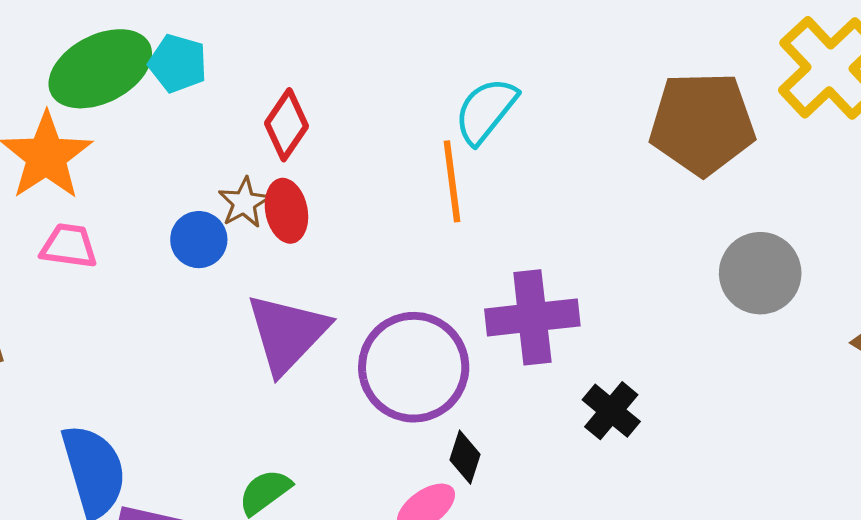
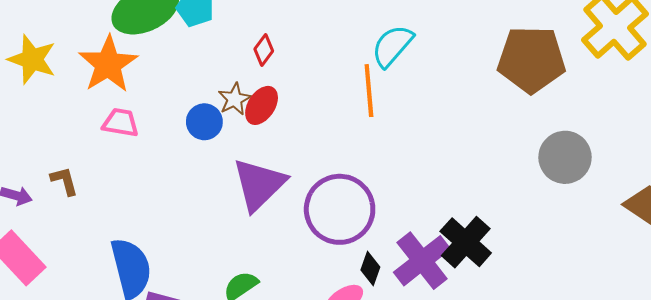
red diamond: (286, 125) -> (264, 50), size x0.7
red ellipse: (286, 211) -> (262, 105), turned 42
purple cross: (532, 317) -> (422, 261), moved, turned -34
black cross: (611, 411) -> (466, 242), size x1.4

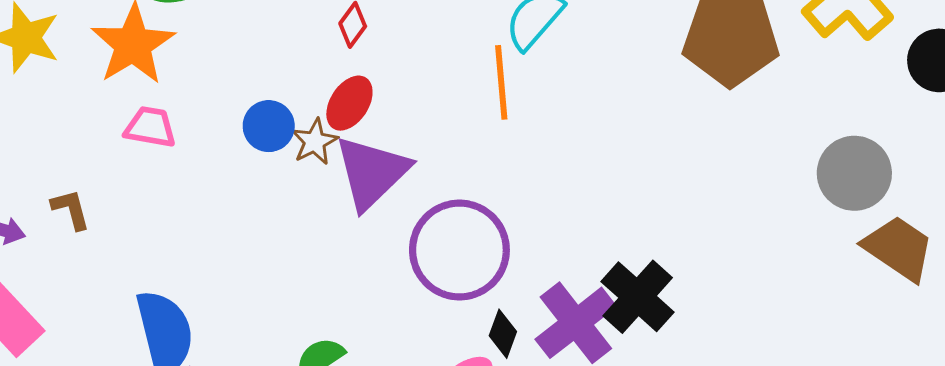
brown star: (234, 99) -> (315, 142), moved
gray circle: (565, 157) -> (854, 173), moved
purple triangle: (259, 184) -> (372, 172), moved

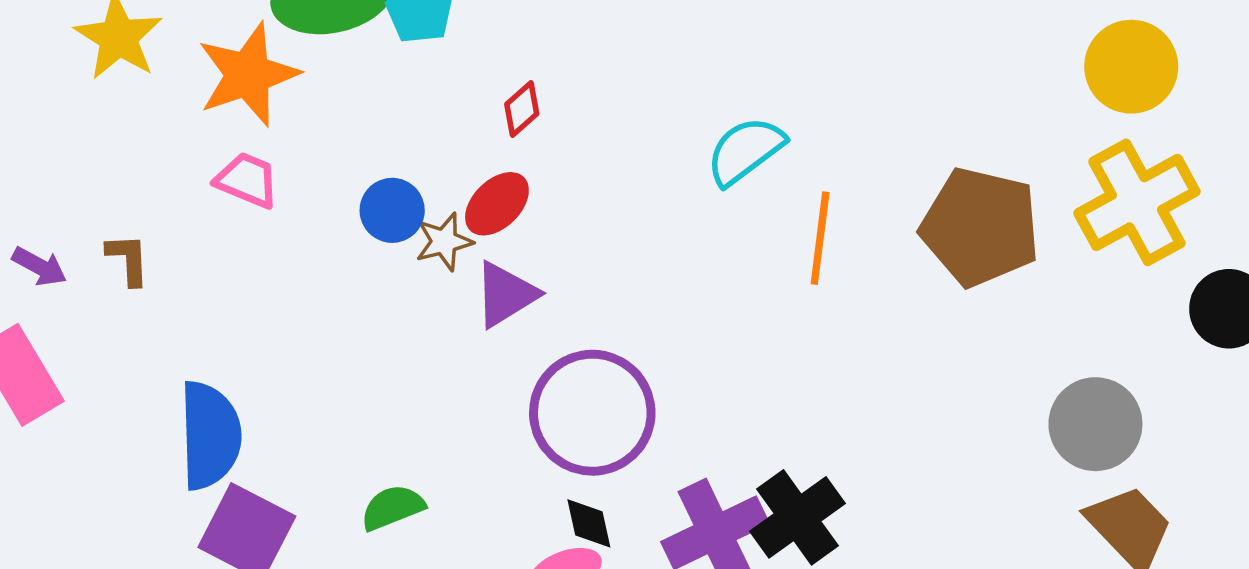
orange line: (501, 82) -> (820, 238), moved
purple triangle: (372, 172) -> (506, 294), size x0.7
black diamond: (503, 334) -> (589, 523), moved, turned -45

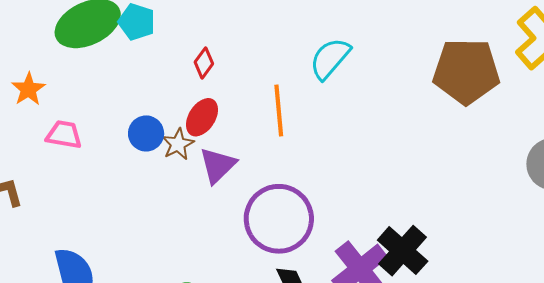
orange star: (248, 74) -> (28, 89), moved, size x0.6
orange line: (820, 238) -> (279, 110), moved

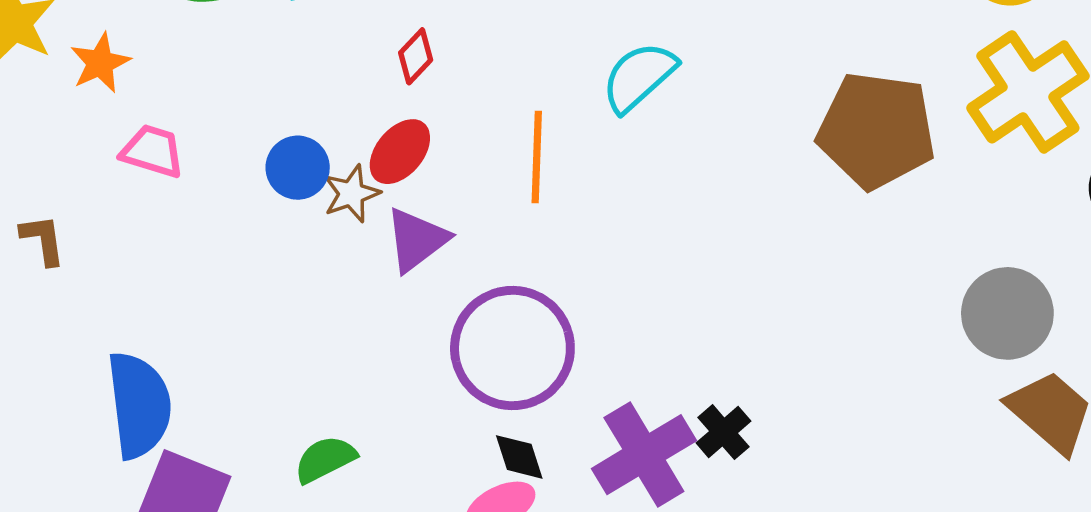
black cross: (403, 251) -> (723, 432), size x0.6

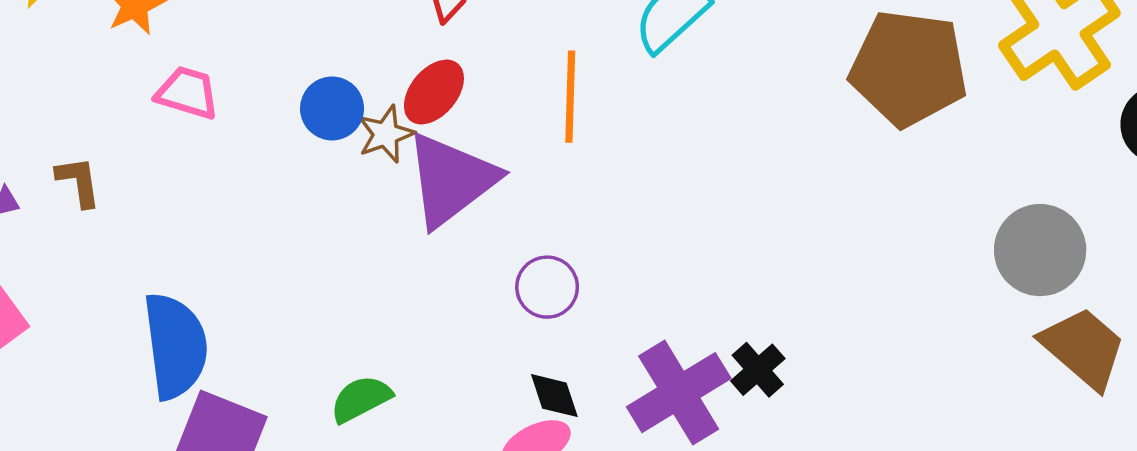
purple triangle: (417, 240) -> (451, 180), size x1.5
purple circle: (512, 348) -> (547, 287), size x0.5

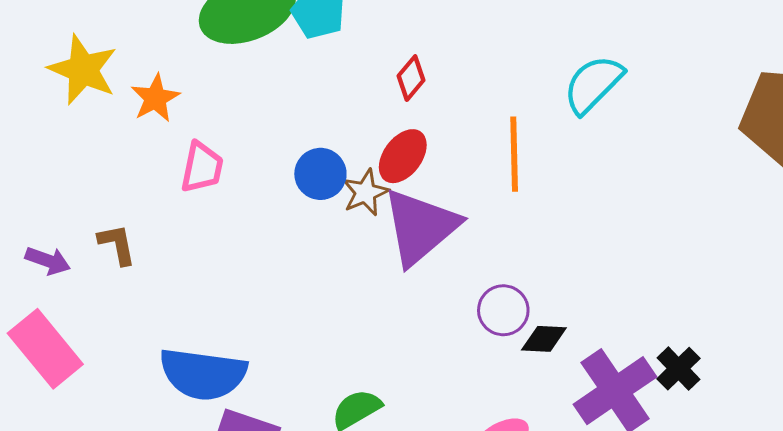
pink trapezoid: (187, 93) -> (202, 167), turned 88
blue semicircle: (175, 346) -> (203, 374), turned 108
black diamond: (554, 396) -> (544, 339), moved, turned -66

